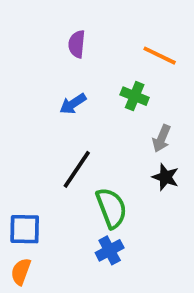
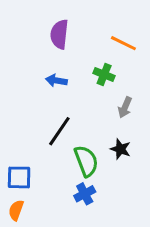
purple semicircle: (77, 44) -> (59, 34), size x1.4
blue arrow: (73, 104) -> (56, 80), turned 42
black star: (165, 177) -> (120, 149), moved

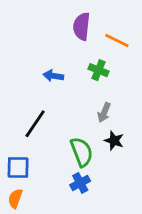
purple semicircle: (59, 34) -> (82, 26), moved
gray arrow: (125, 107) -> (104, 112), moved
black line: (59, 131) -> (35, 124), moved

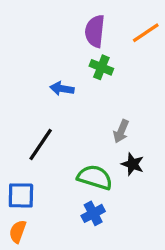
orange line: (117, 41) -> (146, 33), moved, turned -60
green cross: (99, 70) -> (101, 67), moved
green semicircle: (82, 152) -> (95, 177), turned -52

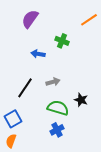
purple semicircle: (95, 31) -> (30, 19), moved, turned 30
gray arrow: (121, 131) -> (53, 82), moved, turned -128
blue square: (21, 195) -> (13, 119), turned -30

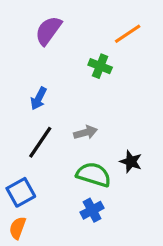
orange line: (89, 20) -> (128, 34), moved
blue arrow: (38, 54) -> (39, 98), moved, turned -72

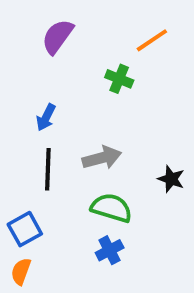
gray arrow: (86, 132) -> (102, 158), size x1.4
black line: (40, 142) -> (48, 169), turned -32
black star: (131, 162) -> (171, 179), moved

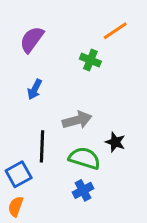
purple semicircle: (58, 36) -> (32, 40), moved
black line: (48, 169) -> (42, 146), moved
black star: (171, 179) -> (115, 142), moved

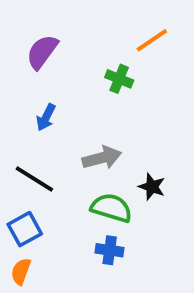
black line: (42, 146) -> (34, 179), moved, turned -60
blue cross: (83, 190) -> (110, 250), turned 36

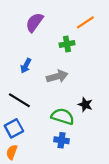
purple semicircle: (42, 52) -> (34, 22), moved
green cross: (119, 79) -> (67, 44), turned -32
gray arrow: (102, 158) -> (57, 76), moved

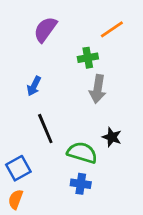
gray arrow: (57, 76) -> (98, 89), moved, turned 114
black line: (19, 100) -> (45, 129), moved, turned 35

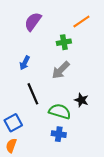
gray arrow: (98, 89) -> (61, 70), moved, turned 36

